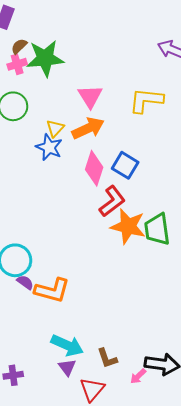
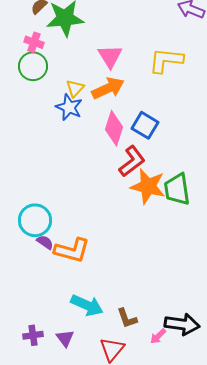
pink cross: (17, 64) -> (34, 42), moved, turned 36
purple triangle: (67, 367) -> (65, 338), moved

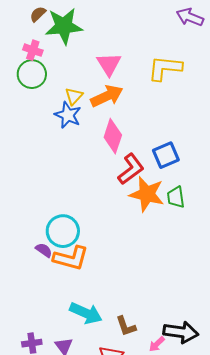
blue square: (145, 125) -> (166, 155), moved, turned 36
green trapezoid: (177, 189) -> (176, 197), size x0.7
cyan circle: (35, 220) -> (63, 231), moved

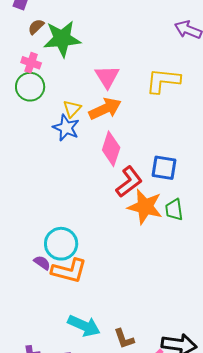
blue square: (166, 155) -> (164, 168), turned 32

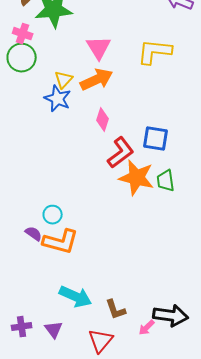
pink diamond: (111, 149) -> (103, 120), size x0.7
cyan circle: (61, 244) -> (53, 215), size x0.6

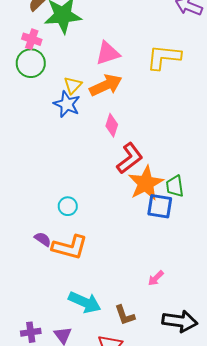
pink triangle: (99, 48) -> (108, 53), turned 44
blue square: (156, 139) -> (160, 206), moved
orange star: (137, 178) -> (146, 183), turned 30
cyan circle: (53, 215) -> (68, 206), moved
pink arrow: (147, 328) -> (156, 278), moved

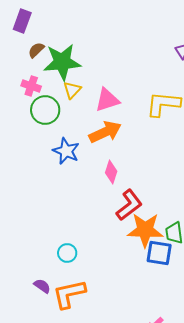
green circle: (31, 63) -> (45, 110), moved
yellow triangle: (73, 85) -> (72, 90), moved
orange star: (146, 183) -> (145, 230), turned 30
orange L-shape: (70, 247) -> (69, 294), turned 153

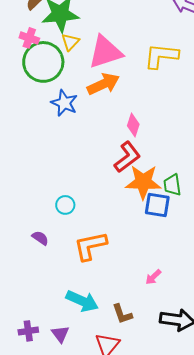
pink triangle: (107, 100) -> (105, 52), size x1.4
green circle: (45, 110) -> (43, 62), size x1.4
pink diamond: (111, 172) -> (133, 125), moved
orange L-shape: (69, 294) -> (90, 246), moved

